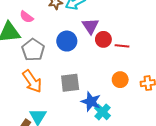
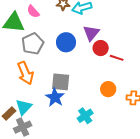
blue star: (91, 102) -> (55, 97), moved

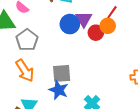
blue circle: (66, 42) -> (70, 24), moved
red line: (117, 58) -> (112, 12), moved, turned -64
orange circle: (108, 89) -> (108, 26), moved

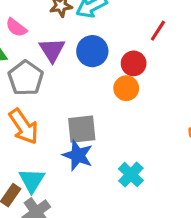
purple triangle: (84, 19) -> (52, 50), moved
orange circle: (108, 26) -> (126, 88), moved

